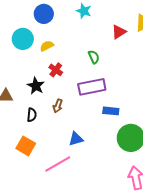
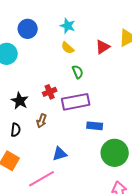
yellow semicircle: (47, 46) -> (68, 48), moved, turned -112
red cross: (56, 70) -> (50, 92), moved, turned 32

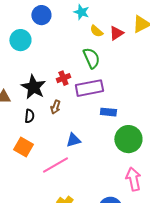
yellow semicircle: (68, 48) -> (96, 31), moved
green semicircle: (78, 72) -> (91, 58), size x1.5
black star: (20, 101) -> (33, 87), size x1.4

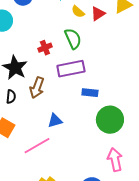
red cross: (63, 78) -> (45, 48), moved
brown arrow: (55, 107) -> (37, 88), size x1.5

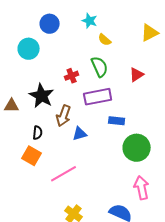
red triangle: (98, 14) -> (137, 75), moved
black semicircle: (11, 97) -> (38, 133), moved
blue triangle: (55, 121) -> (80, 134), moved

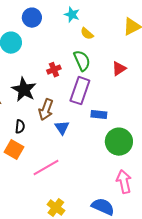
purple rectangle: (98, 97) -> (80, 91), turned -60
blue triangle: (80, 134) -> (62, 128), turned -49

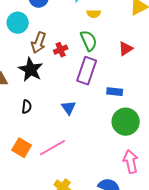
yellow semicircle: (87, 34) -> (94, 14), turned -40
brown arrow: (46, 110) -> (39, 43), moved
blue rectangle: (99, 115) -> (115, 92), moved
orange square: (14, 150) -> (22, 148), moved

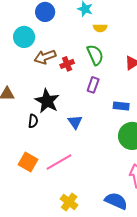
brown arrow: (39, 43) -> (45, 57), turned 50
black star: (31, 70) -> (47, 101), moved
purple rectangle: (87, 71) -> (93, 85), size x0.6

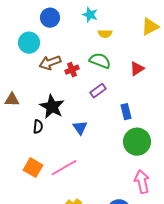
green semicircle: (95, 55) -> (100, 61), turned -45
purple rectangle: (93, 85) -> (98, 91), turned 35
blue rectangle: (121, 106) -> (126, 112), turned 70

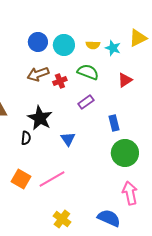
cyan star: (90, 15) -> (113, 48), moved
blue circle: (50, 18) -> (38, 42), moved
cyan circle: (29, 43) -> (64, 45), moved

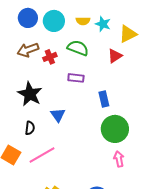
yellow triangle: (138, 38) -> (128, 34), moved
purple rectangle: (86, 102) -> (76, 78), turned 42
black semicircle: (26, 138) -> (30, 128), moved
pink arrow: (130, 193) -> (119, 159), moved, size x0.7

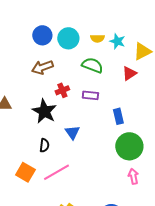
red cross: (50, 57) -> (62, 90), moved

